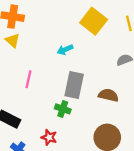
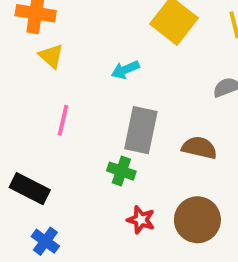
yellow triangle: (13, 40) -> (51, 56), moved
red star: (49, 137) -> (141, 220), moved

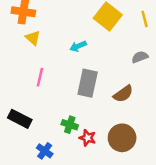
brown semicircle: (199, 148) -> (123, 94), turned 132
green cross: (121, 171) -> (70, 125), moved
blue cross: (45, 241) -> (45, 151), moved

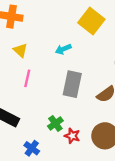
yellow triangle: (33, 38) -> (20, 50), moved
green cross: (70, 125) -> (55, 123), turned 35

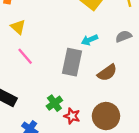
cyan arrow: (63, 49) -> (90, 40), moved
pink line: (27, 78) -> (25, 56), turned -54

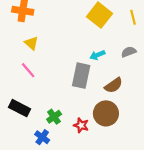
pink line: (25, 56) -> (28, 70), moved
green cross: (54, 103) -> (54, 117), moved
brown circle: (106, 116) -> (106, 113), moved

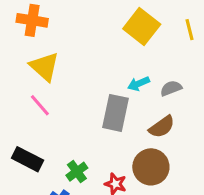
yellow triangle: (31, 43) -> (44, 67), size x1.5
gray semicircle: (129, 52) -> (171, 88), moved

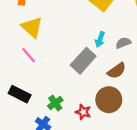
cyan arrow: (139, 84) -> (100, 39), turned -48
gray rectangle: (115, 113) -> (83, 61), turned 30

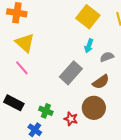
cyan arrow: (100, 39) -> (89, 46), moved
green cross: (55, 103) -> (46, 111), turned -32

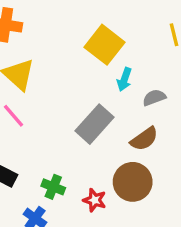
yellow square: (88, 17) -> (105, 45), moved

